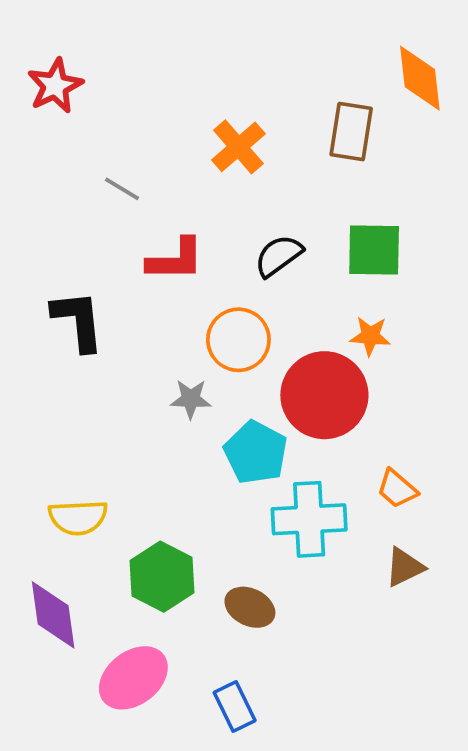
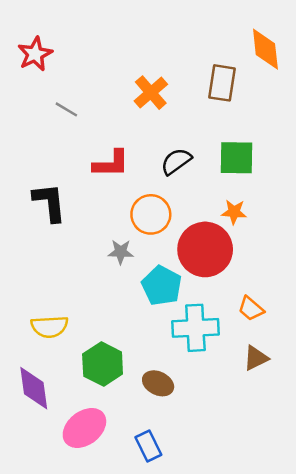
gray line: (122, 189) -> (66, 109), moved

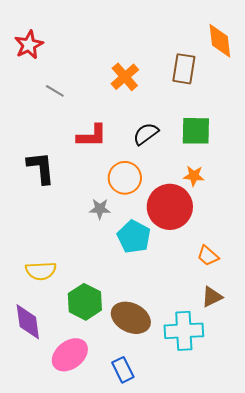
cyan cross: (195, 328) -> (184, 331), moved
brown ellipse: (158, 383) -> (131, 318), size x1.5

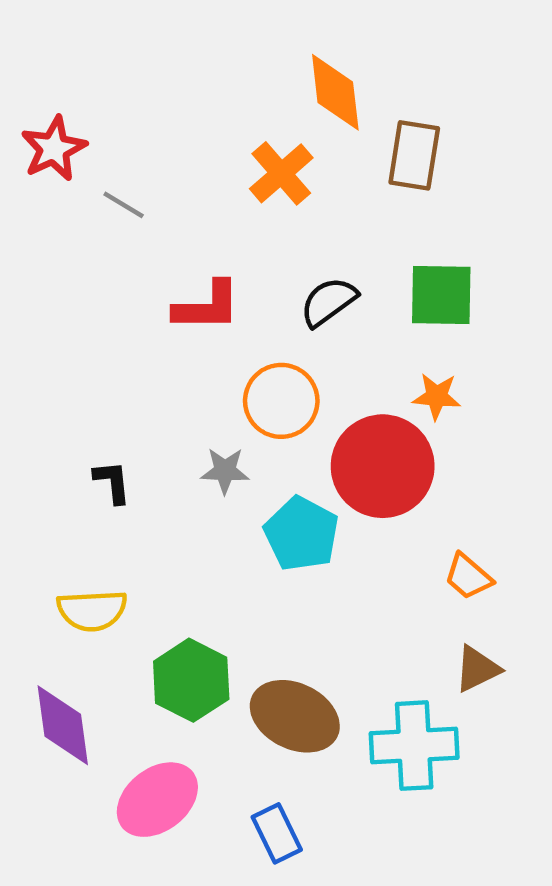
orange diamond: (220, 41) -> (335, 92), moved
red star: (29, 45) -> (54, 149), moved
black L-shape: (41, 168) -> (112, 482), moved, size x0.6

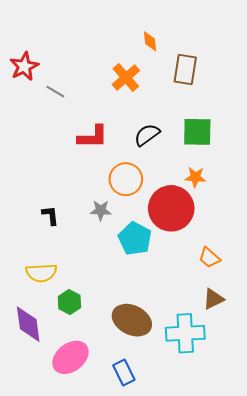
orange diamond: (335, 92) -> (150, 41), size x0.6
green hexagon: (191, 680) -> (69, 302), moved, size x0.7

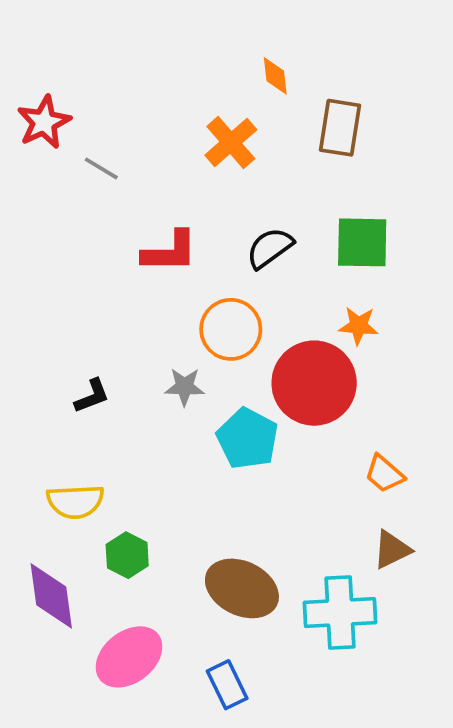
black L-shape: (50, 215) -> (92, 396), turned 75

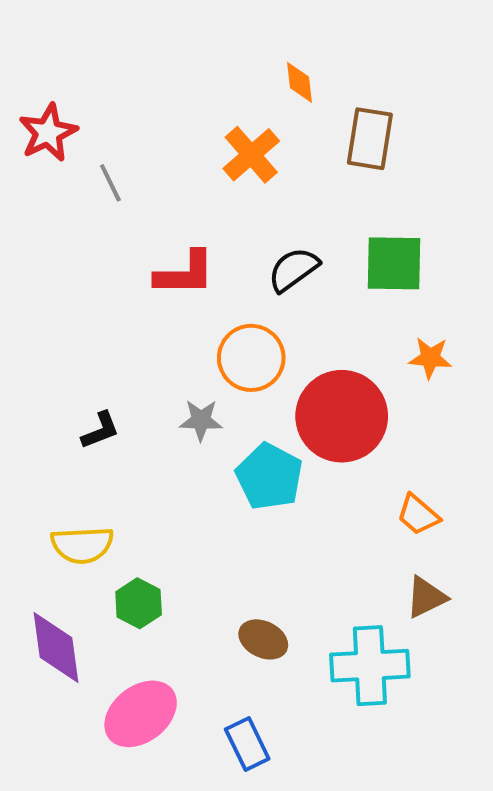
gray line: (101, 168) -> (110, 183), turned 33
orange star: (358, 326) -> (430, 358), moved
brown ellipse: (242, 588) -> (263, 639), size x0.6

